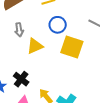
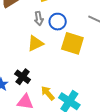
gray arrow: (19, 30) -> (39, 19), moved

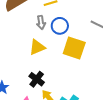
black cross: (23, 77) -> (37, 79), moved

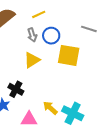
black cross: (37, 79) -> (16, 89), moved

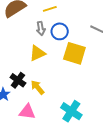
yellow arrow: (50, 108) -> (38, 87), moved

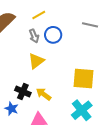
yellow square: (74, 53) -> (84, 79), moved
cyan cross: (71, 111) -> (82, 110), turned 30

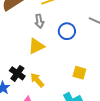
blue circle: (53, 35) -> (67, 31), moved
yellow square: (84, 79) -> (79, 73), size x0.6

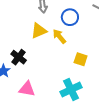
yellow arrow: (37, 80) -> (59, 36), moved

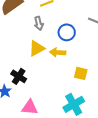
yellow arrow: (59, 36) -> (58, 52), turned -42

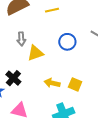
gray arrow: (39, 23) -> (21, 39), moved
yellow arrow: (58, 52) -> (52, 83), moved

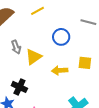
yellow arrow: (52, 83) -> (60, 70), moved
yellow square: (75, 84) -> (85, 63), moved

